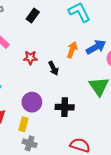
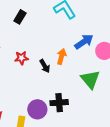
orange arrow: (72, 50) -> (61, 56), moved
purple circle: (32, 102) -> (37, 109), moved

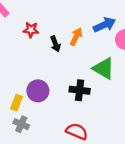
green triangle: (90, 79) -> (104, 68), turned -30
black cross: (59, 103) -> (80, 90), moved

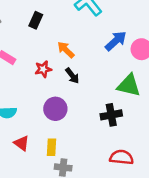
orange arrow: (76, 37) -> (66, 50), moved, turned -54
purple circle: (38, 91) -> (55, 109), moved

